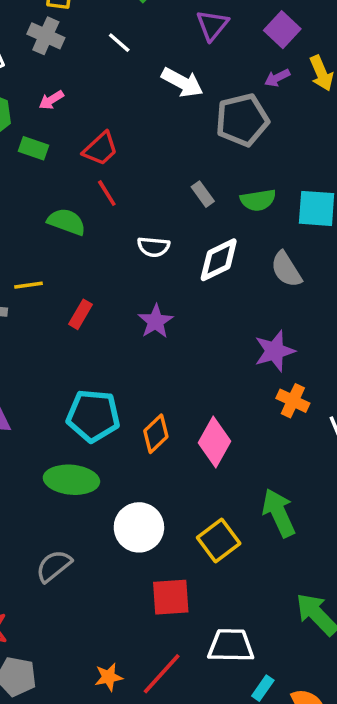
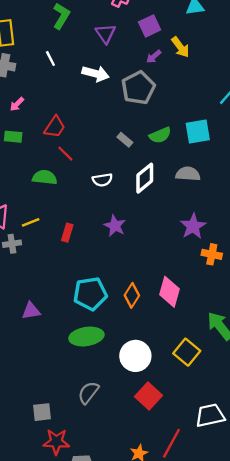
purple square: (282, 30) -> (150, 26), turned 35
white line: (119, 43) -> (50, 58), turned 35
gray semicircle: (286, 269) -> (188, 174), turned 140
red square: (171, 597) -> (148, 396), moved, turned -30

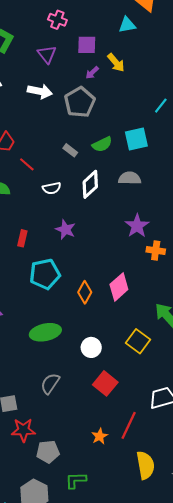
purple square: (150, 26) -> (87, 45), turned 30
red line: (65, 154) -> (27, 164), moved
pink diamond: (169, 292) -> (119, 287), turned 36
cyan pentagon: (90, 294) -> (45, 274), moved
white circle: (135, 356) -> (91, 347), size x0.7

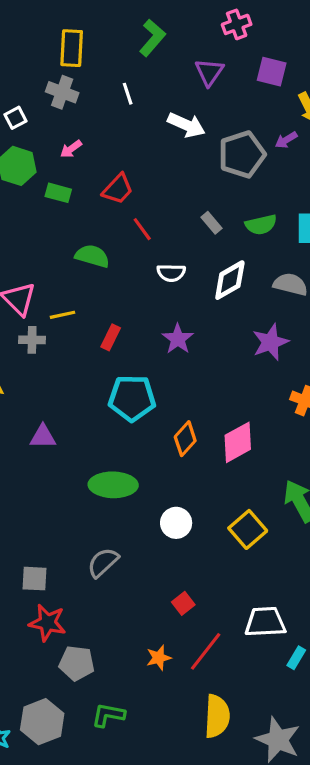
pink cross: (57, 20) -> (237, 24), turned 36
purple arrow: (92, 73) -> (286, 140), moved
purple star: (137, 226) -> (270, 342), moved
red square: (105, 383) -> (183, 603), moved, size x0.6

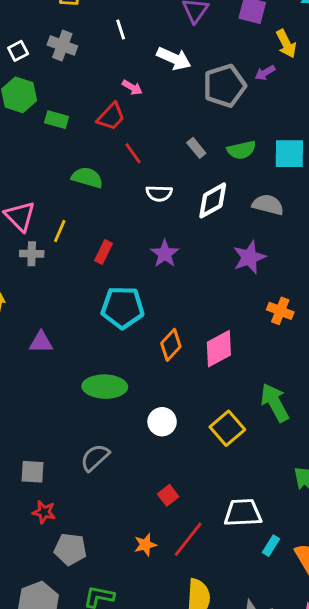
gray cross: (62, 92) -> (62, 46), moved
pink arrow: (71, 149) -> (132, 87), moved, turned -114
yellow line: (63, 315) -> (60, 231), turned -55
red star: (47, 623) -> (44, 512), size x0.7

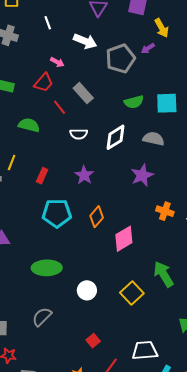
gray rectangle: (196, 148) -> (83, 93), moved, size x1.5
orange diamond: (171, 345) -> (97, 217), moved

